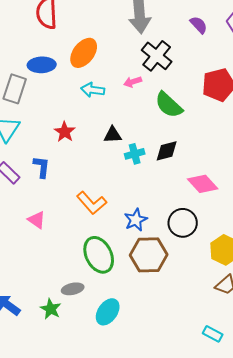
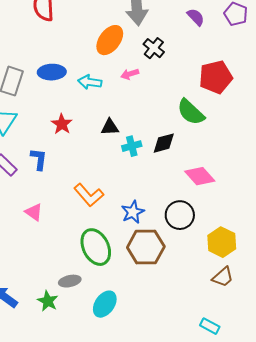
orange ellipse: (84, 53) -> (110, 40), moved
black cross: (157, 56) -> (154, 48), size x0.7
blue ellipse: (42, 65) -> (52, 72), moved
green semicircle: (169, 105) -> (191, 112), moved

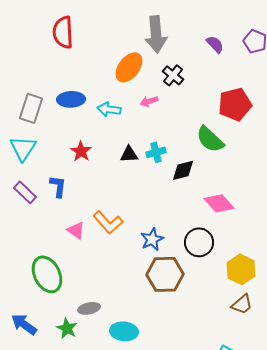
cyan cross: (132, 146) -> (156, 152), moved
pink triangle: (34, 212) -> (76, 230), moved
green ellipse: (96, 247) -> (47, 274), moved
cyan ellipse: (105, 304) -> (124, 331), turned 60

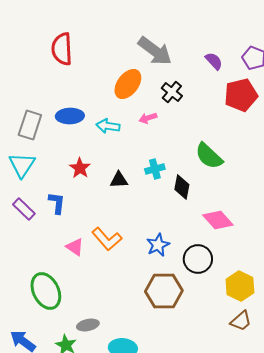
gray arrow: (156, 34) -> (155, 51), turned -48
red pentagon: (235, 104) -> (241, 95), moved
black triangle: (129, 154) -> (119, 180), moved
black diamond: (183, 170) -> (182, 187), turned -65
blue star: (152, 239) -> (158, 245), moved

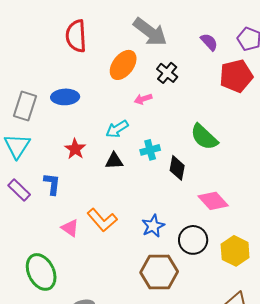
red semicircle: (62, 49) -> (76, 36), moved
cyan arrow: (108, 126) -> (117, 129), moved, turned -40
yellow hexagon: (240, 286) -> (235, 251), moved

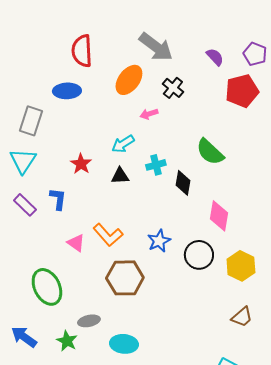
blue ellipse: (65, 97) -> (67, 91), moved
pink diamond: (213, 201) -> (219, 216), turned 52
brown hexagon: (159, 272) -> (125, 278), moved

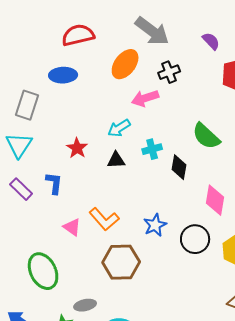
red semicircle: (82, 51) -> (78, 35), turned 80
black cross: (173, 88) -> (169, 72), turned 30
pink arrow: (149, 114) -> (145, 98), size x1.5

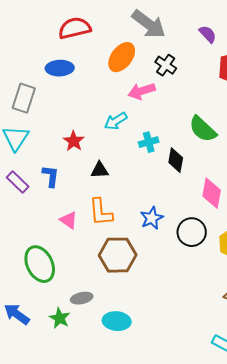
black cross: (169, 72) -> (166, 65), turned -35
black triangle: (116, 160) -> (100, 170), moved
orange L-shape: (104, 219) -> (101, 212), turned 36

